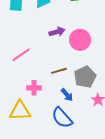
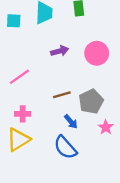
pink circle: (80, 40) -> (97, 53), moved
pink cross: (34, 88) -> (23, 114), moved
yellow triangle: (20, 111) -> (18, 140), turned -30

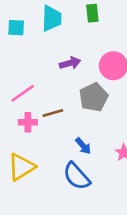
brown line: (62, 95) -> (53, 113), moved
gray pentagon: (91, 101) -> (94, 97), moved
pink cross: (23, 114) -> (28, 122), moved

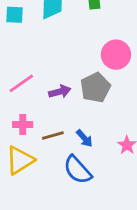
purple arrow: (70, 63) -> (60, 92), moved
brown line: (53, 113) -> (53, 136), moved
pink cross: (28, 122) -> (23, 125), moved

